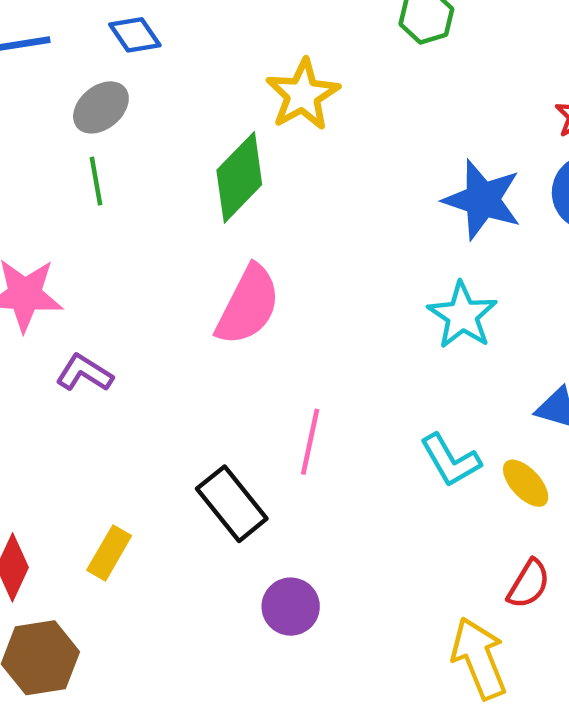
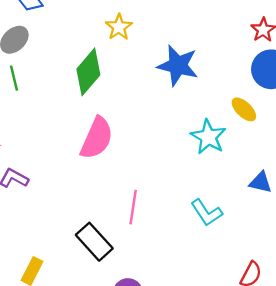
yellow star: (303, 95) -> (119, 27), size x0.7
blue star: (482, 200) -> (178, 65), moved
yellow ellipse: (526, 483) -> (244, 109), moved

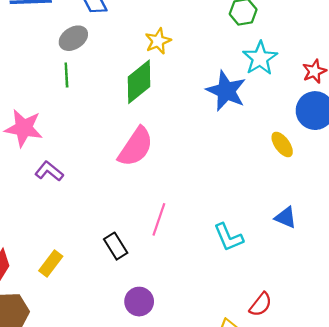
yellow star: (119, 27) -> (158, 41), moved
cyan star: (208, 137) -> (260, 58), moved
black rectangle: (94, 242) -> (116, 246), size x0.7

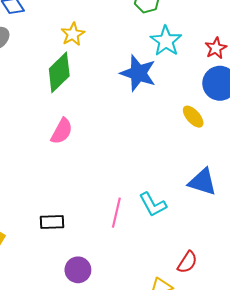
pink semicircle: (136, 147) -> (62, 131), size x0.7
blue triangle: (286, 217) -> (203, 182), size x1.4
pink line: (159, 219) -> (116, 213), moved
black rectangle: (116, 246) -> (52, 222), turned -55

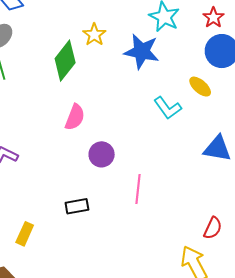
yellow star: (73, 34) -> (94, 35), moved
cyan L-shape: (153, 205) -> (167, 108), moved
purple circle: (78, 270) -> (102, 154), moved

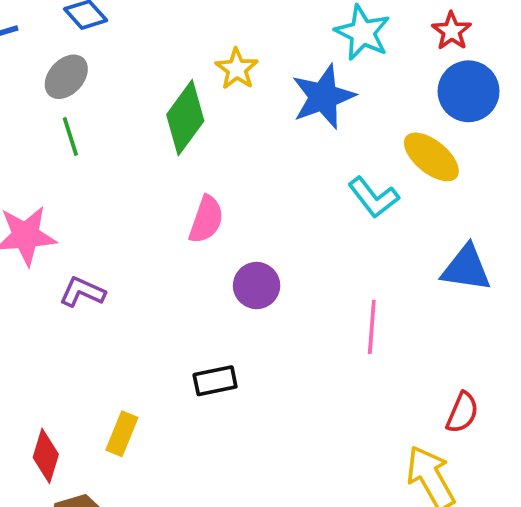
blue star: (142, 51) -> (323, 97), turned -30
yellow ellipse: (200, 87) -> (431, 157), size x1.4
pink line: (138, 189) -> (372, 327), moved

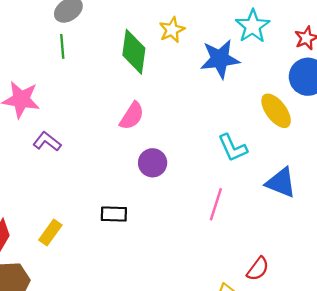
green diamond: (185, 118) -> (134, 52), turned -42
cyan L-shape: (373, 197) -> (233, 148), moved

